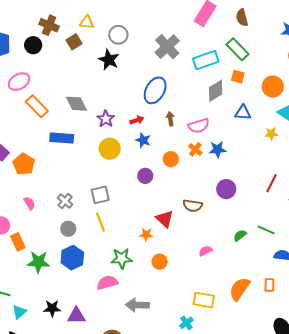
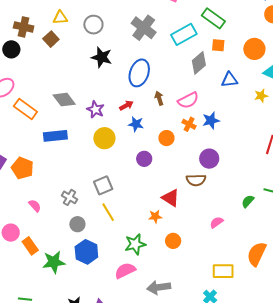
black star: (109, 60) -> (102, 57), moved
purple circle: (226, 189) -> (209, 159), moved

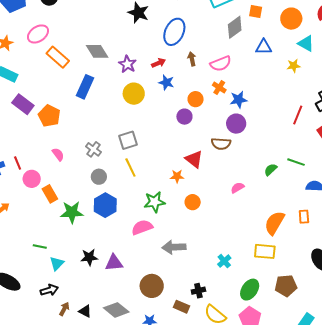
blue star: (211, 120) -> (239, 100), moved
blue rectangle: (55, 136) -> (85, 87), turned -65
purple circle: (144, 159) -> (184, 117), moved
yellow rectangle: (223, 271) -> (265, 251), moved

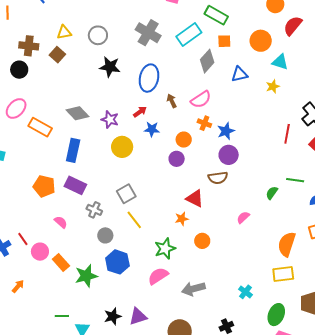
purple rectangle: (23, 104) -> (75, 185), moved

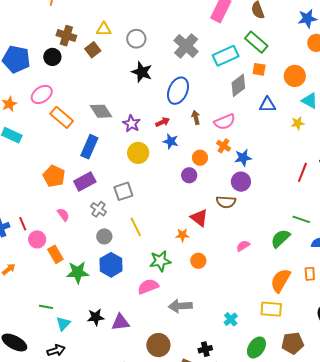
purple rectangle: (75, 185) -> (85, 182), turned -65
green semicircle: (272, 193) -> (280, 238), moved, size x1.5
gray square: (126, 194) -> (123, 191), moved

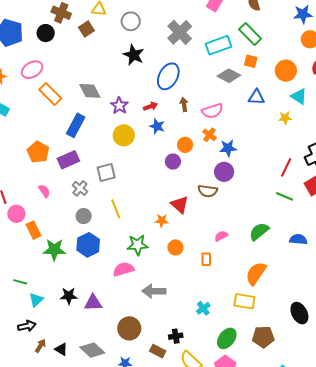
gray diamond: (238, 85) -> (229, 76), turned 60
green line: (301, 219) -> (285, 196), moved
orange rectangle: (310, 274) -> (206, 259), moved

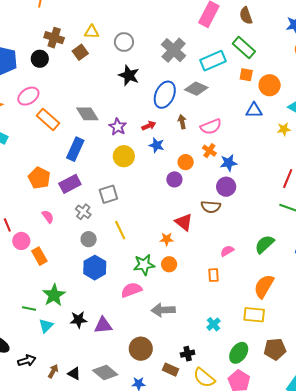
orange circle: (286, 71) -> (270, 85), moved
gray diamond: (229, 76) -> (196, 89), moved
orange circle: (175, 247) -> (169, 264), moved
green star: (54, 250) -> (54, 295), moved, turned -30
black arrow: (27, 326) -> (27, 361), moved

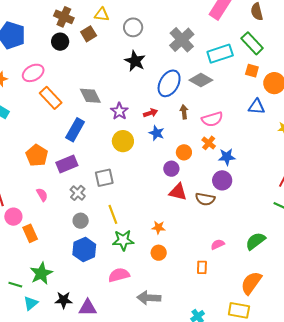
black circle: (40, 59) -> (60, 42), moved
red triangle: (184, 222) -> (178, 192), moved, turned -30
green star: (144, 265) -> (123, 240), moved

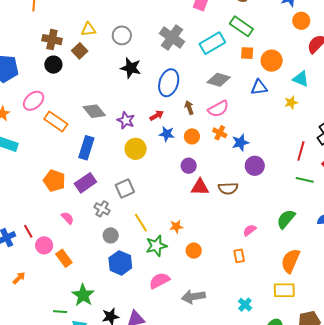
gray diamond: (201, 80) -> (219, 80), moved
orange circle: (184, 152) -> (192, 136), moved
purple circle: (222, 180) -> (255, 166), moved
orange star: (158, 227) -> (176, 227), moved

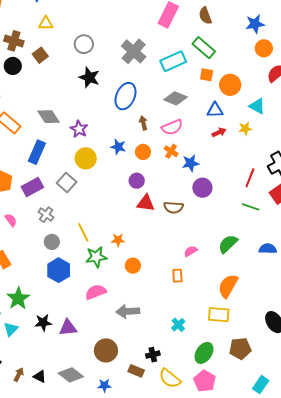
yellow triangle: (88, 29) -> (46, 23), moved
red arrow: (157, 116) -> (219, 132), moved
gray square: (125, 189) -> (67, 183), moved, turned -30

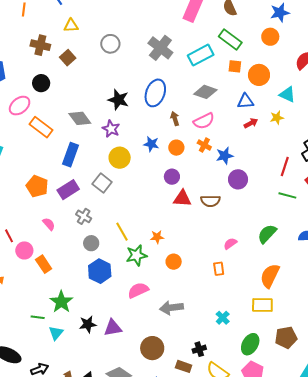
orange circle: (264, 48) -> (270, 37), moved
black circle: (13, 66) -> (41, 83), moved
black star: (89, 77) -> (118, 100), moved

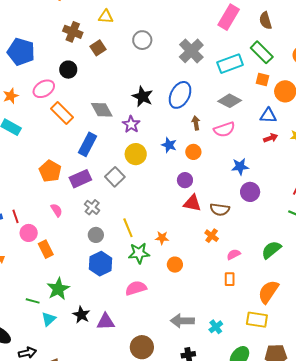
orange cross: (204, 145) -> (212, 236), moved
orange rectangle: (219, 269) -> (230, 279), moved
gray arrow: (171, 308) -> (182, 321), moved
black star: (88, 324) -> (81, 315), turned 30

